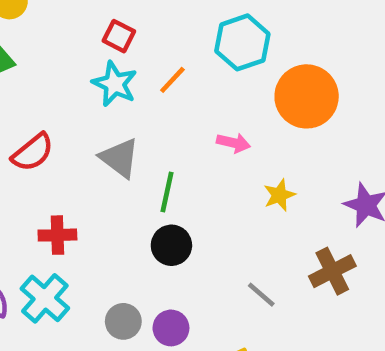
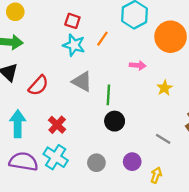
red cross: (57, 235) -> (57, 125), turned -36
purple circle: (171, 328) -> (132, 162), moved

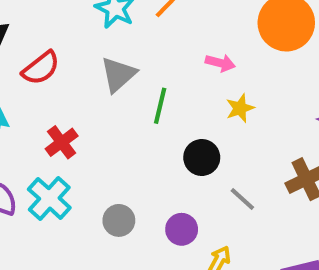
gray triangle: (82, 82) -> (118, 74), turned 40
yellow star: (165, 88) -> (240, 108), moved
black circle: (115, 121) -> (202, 157), moved

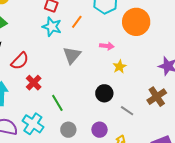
gray triangle: (118, 74) -> (72, 55), moved
green line: (160, 106) -> (57, 103), moved, turned -36
red cross: (62, 142) -> (34, 83), moved

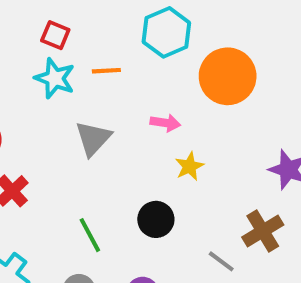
orange line: (77, 22) -> (106, 71), turned 48
green line: (57, 103) -> (90, 235), moved
gray line: (127, 111) -> (221, 261), moved

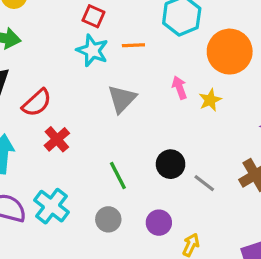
pink arrow: (165, 123) -> (179, 88), turned -120
yellow star: (189, 166) -> (210, 100), moved
gray line: (221, 261) -> (204, 183), moved

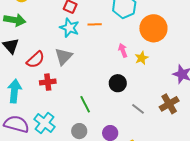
gray triangle: (122, 99) -> (64, 57), moved
red cross: (57, 139) -> (48, 82), turned 35
black circle: (171, 164) -> (118, 83), moved

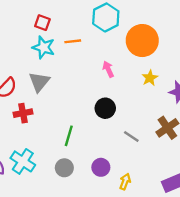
yellow star: (142, 58) -> (150, 78), moved
green line: (85, 104) -> (69, 136), turned 48

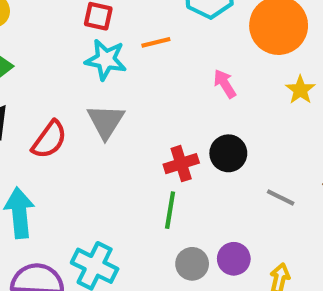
red cross: (23, 113) -> (181, 164), moved
gray circle: (64, 168) -> (192, 264), moved

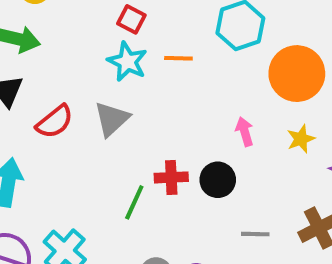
pink arrow: (225, 84) -> (245, 132), moved
gray line: (281, 197) -> (255, 234), turned -40
green line: (170, 210) -> (134, 202), moved

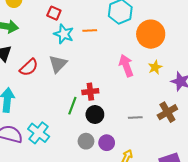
red square: (131, 19) -> (54, 13), moved
pink arrow: (245, 132) -> (126, 66), size x1.5
black circle: (218, 180) -> (95, 114), moved

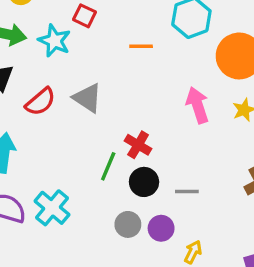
cyan star: (64, 34) -> (54, 41), moved
gray triangle: (58, 64) -> (88, 98), turned -42
red cross: (90, 92) -> (138, 145), turned 35
gray line: (135, 118) -> (187, 191), moved

